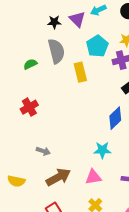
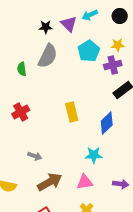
gray semicircle: (56, 51) -> (48, 56), turned 40
green semicircle: (30, 64) -> (22, 69), turned -72
yellow rectangle: (80, 72) -> (72, 112), moved

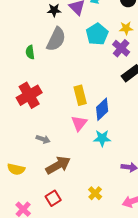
purple cross: (113, 65) -> (121, 48), turned -36
red cross: (21, 112) -> (29, 95), size x1.4
blue diamond: (107, 123) -> (102, 109), moved
pink triangle: (85, 182) -> (79, 123), moved, turned -42

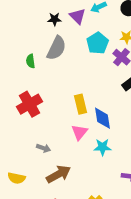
blue diamond: (102, 109) -> (102, 118), turned -55

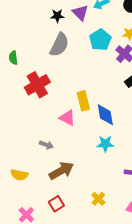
green semicircle: (30, 61) -> (13, 58), moved
red cross: (30, 104) -> (37, 85), moved
pink triangle: (80, 132) -> (67, 118), moved, turned -42

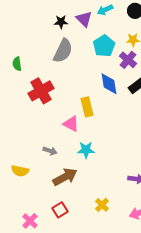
blue diamond: (105, 115) -> (109, 84), moved
cyan star: (105, 144) -> (86, 150), moved
yellow semicircle: (19, 175) -> (20, 171), moved

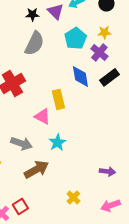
cyan star: (86, 150) -> (57, 142), turned -30
gray arrow: (50, 151) -> (21, 143), size x1.5
red square: (60, 210) -> (20, 206), moved

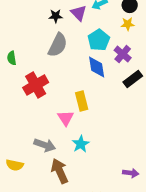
yellow star: (104, 32) -> (128, 24), moved
blue diamond: (80, 76) -> (97, 67), moved
pink triangle: (42, 116) -> (66, 118), turned 30
brown arrow: (36, 169) -> (60, 171), turned -85

